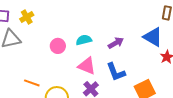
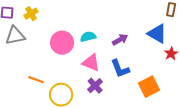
pink circle: (58, 46) -> (62, 43), size x1.5

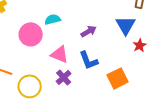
blue triangle: (157, 34) -> (126, 25), turned 30
cyan semicircle: (88, 37) -> (53, 19), moved

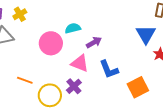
purple arrow: (89, 31) -> (94, 42), moved
purple cross: (64, 77) -> (74, 86), moved

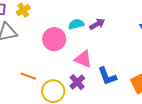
purple arrow: (94, 42) -> (97, 24), moved
blue L-shape: (109, 69) -> (107, 76), moved

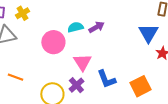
pink triangle: (83, 59) -> (82, 62), turned 36
orange line: (28, 76) -> (15, 77), moved

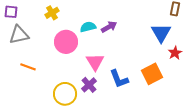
yellow cross: (22, 13) -> (52, 13), moved
orange line: (15, 77) -> (28, 67), moved
orange square: (140, 86) -> (152, 74), moved

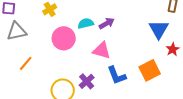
pink triangle: (95, 62) -> (102, 50), moved, turned -42
orange line: (28, 67) -> (26, 63), turned -70

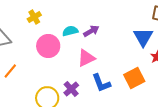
pink triangle: (102, 50) -> (86, 58), turned -42

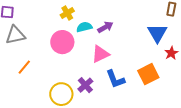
yellow cross: (34, 17) -> (67, 13), moved

